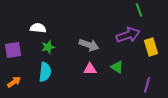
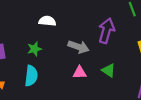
white semicircle: (38, 28) -> (47, 21), moved
purple arrow: (128, 35) -> (106, 31), moved, turned -55

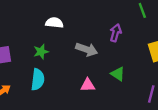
purple arrow: (106, 31) -> (116, 33), size x0.7
pink triangle: (80, 73) -> (88, 85), moved

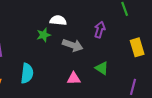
white semicircle: (54, 23) -> (58, 20), moved
green star: (41, 52) -> (44, 35), moved

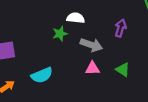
cyan semicircle: (27, 73) -> (42, 75), turned 60
pink triangle: (74, 79) -> (92, 68), moved

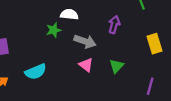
pink triangle: (92, 68) -> (86, 65), turned 40
green triangle: (123, 70) -> (116, 66), turned 40

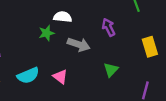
purple arrow: (114, 25) -> (109, 27), turned -42
pink triangle: (86, 65) -> (60, 77), moved

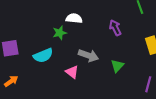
gray arrow: (79, 44) -> (88, 55), moved
cyan semicircle: (28, 75) -> (43, 55), moved

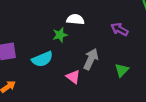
purple arrow: (115, 28) -> (120, 29), turned -35
gray arrow: (88, 55) -> (91, 59), turned -84

